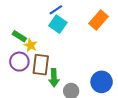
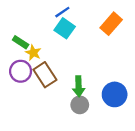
brown rectangle: (41, 65) -> (45, 75), turned -40
green arrow: (54, 78) -> (79, 86), moved

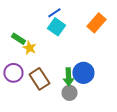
purple circle: (21, 71) -> (13, 73), moved
brown rectangle: (45, 75) -> (39, 79), moved
blue circle: (115, 94) -> (83, 73), moved

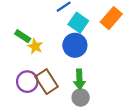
cyan square: (56, 27) -> (78, 23), moved
purple circle: (13, 73) -> (27, 82), moved
blue circle: (83, 73) -> (75, 45), moved

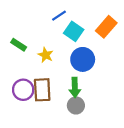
blue circle: (75, 45) -> (83, 59), moved
yellow star: (35, 46) -> (46, 55), moved
brown rectangle: (47, 82) -> (42, 90), turned 30

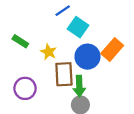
orange rectangle: (106, 27) -> (112, 50), moved
brown rectangle: (42, 90) -> (64, 74), moved

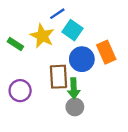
orange rectangle: (112, 50) -> (106, 52), turned -65
yellow star: (49, 52) -> (42, 36), moved, size x1.5

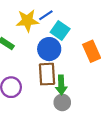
yellow star: (42, 36) -> (27, 21), moved, turned -30
blue circle: (82, 59) -> (49, 49), moved

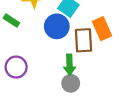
brown rectangle: (47, 74) -> (84, 40), moved

